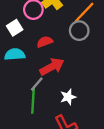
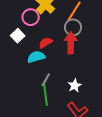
cyan semicircle: (15, 54) -> (36, 57), moved
red arrow: (52, 67) -> (71, 43), moved, turned -50

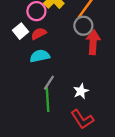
red semicircle: (46, 43) -> (39, 34), moved
red arrow: (71, 43) -> (93, 42), moved

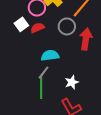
gray circle: (83, 26) -> (67, 26), moved
cyan semicircle: (40, 56) -> (50, 55), moved

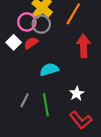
gray circle: (67, 26) -> (41, 24), moved
gray line: (44, 73) -> (25, 100), moved

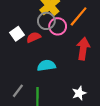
pink circle: (27, 22) -> (58, 26), moved
white star: (77, 94) -> (79, 93), moved

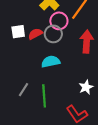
gray circle: (46, 21) -> (53, 34), moved
white square: (17, 34) -> (18, 32), turned 32

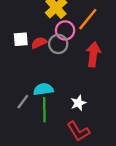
cyan semicircle: (51, 62) -> (43, 89), moved
white star: (86, 87) -> (78, 103), moved

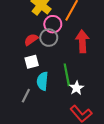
white square: (21, 39) -> (32, 62), moved
cyan semicircle: (43, 89) -> (42, 81), turned -66
green line: (44, 110) -> (67, 75), moved

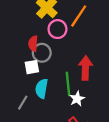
gray circle: (49, 38) -> (42, 53), moved
red semicircle: (31, 40) -> (33, 44), turned -56
red arrow: (82, 41) -> (86, 68), moved

